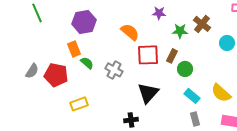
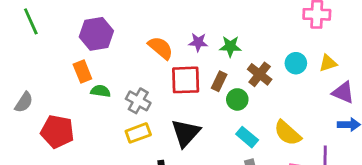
purple star: (159, 13) -> (198, 42), moved
brown cross: (202, 24) -> (260, 74), moved
green semicircle: (87, 63) -> (101, 91), turned -32
red pentagon: (56, 75) -> (57, 132), moved
yellow rectangle: (79, 104) -> (138, 133), moved

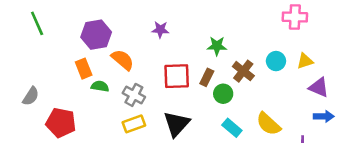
purple star: (198, 42) -> (160, 30), moved
orange semicircle: (161, 48) -> (123, 60), moved

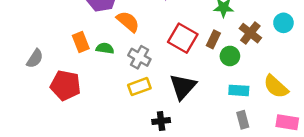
orange rectangle: (84, 69) -> (81, 42), moved
red square: (177, 76) -> (183, 38), turned 32
cyan rectangle: (232, 128) -> (239, 90), turned -36

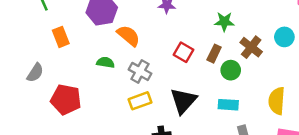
red square: (183, 38) -> (183, 52), size x0.7
orange rectangle: (81, 42) -> (61, 37), moved
yellow semicircle: (276, 87) -> (277, 101), turned 52
cyan rectangle: (239, 90) -> (228, 105), moved

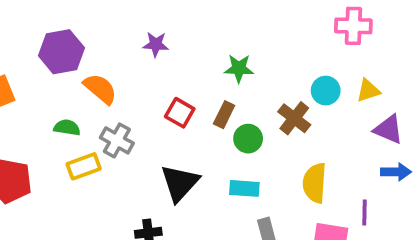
brown cross: (251, 47) -> (294, 118), moved
yellow rectangle: (140, 101) -> (84, 166), moved

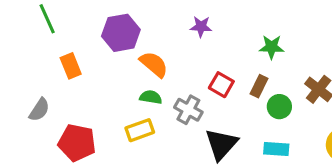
green semicircle: (67, 128) -> (151, 97), moved
gray cross: (117, 140) -> (188, 110), moved

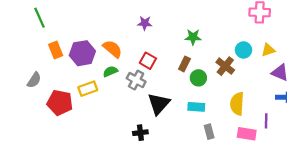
purple hexagon: (121, 33) -> (82, 53), moved
red square: (221, 85) -> (148, 61), moved
green semicircle: (151, 97) -> (110, 71), turned -32
yellow rectangle: (140, 130) -> (88, 89), moved

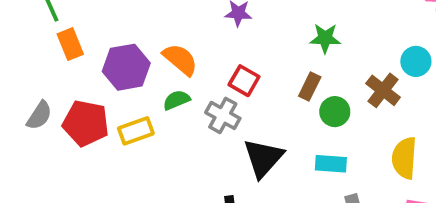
orange rectangle: (56, 50) -> (70, 44), moved
red pentagon: (60, 103) -> (86, 123), moved

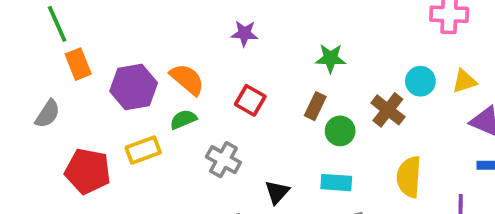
gray semicircle: (39, 115) -> (48, 114), moved
gray cross: (223, 115) -> (223, 160), moved
red pentagon: (86, 123) -> (88, 171), moved
black triangle: (263, 158) -> (277, 192), moved, size x0.6

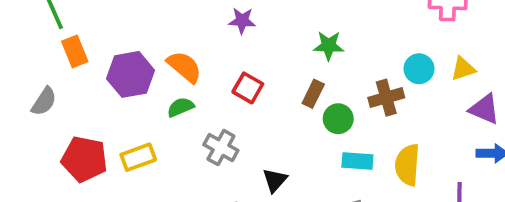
brown cross: (388, 110) -> (386, 98), turned 36
yellow rectangle: (143, 150) -> (138, 157), moved
cyan rectangle: (336, 183) -> (357, 161), moved

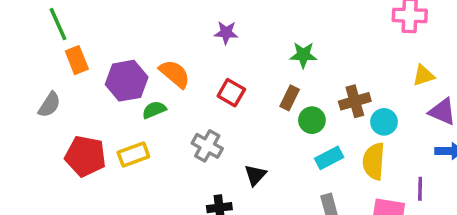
cyan circle: (419, 69) -> (384, 122), moved
green semicircle: (181, 107) -> (154, 110), moved
cyan rectangle: (357, 161) -> (329, 158), turned -32

